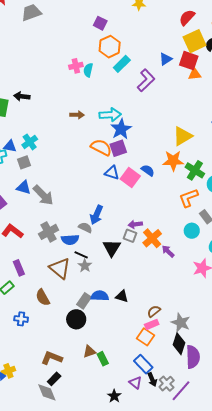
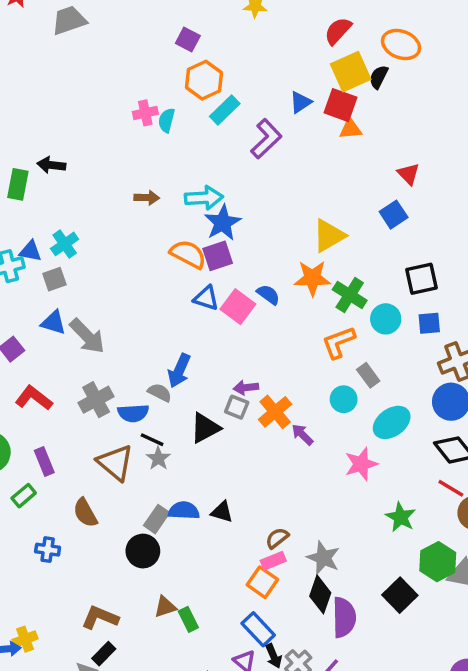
black triangle: (112, 248) -> (205, 428), turned 30

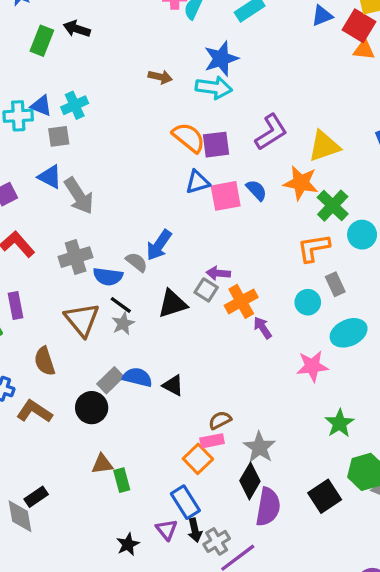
purple L-shape: (266, 139) -> (271, 132), moved
blue star: (223, 223) -> (221, 59), moved
blue triangle: (206, 298) -> (198, 182), turned -45
pink square: (238, 307) -> (226, 196), turned 32
brown L-shape: (100, 618) -> (34, 411), moved

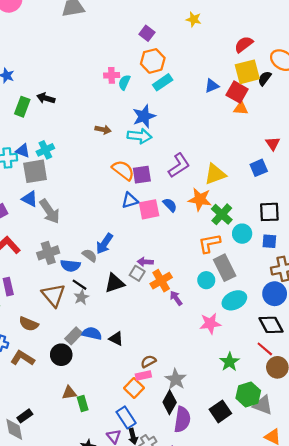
gray square: (59, 136) -> (35, 171), size x1.6
gray rectangle: (335, 284) -> (225, 268), size x1.6
brown semicircle: (45, 361) -> (29, 324), turned -48

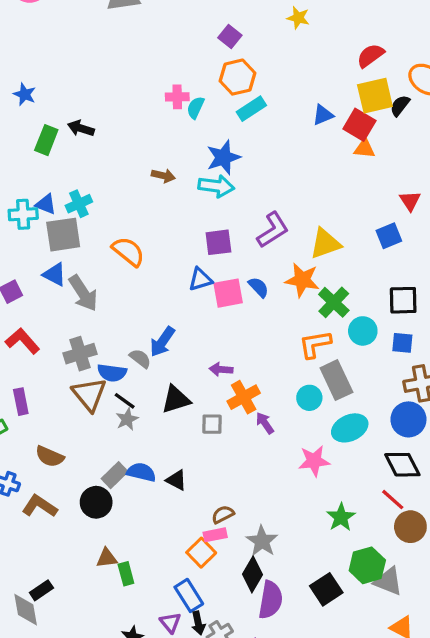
orange semicircle: (123, 170) -> (128, 252), moved
gray square: (137, 273) -> (212, 424), moved, turned -32
brown triangle: (53, 295) -> (89, 394), moved

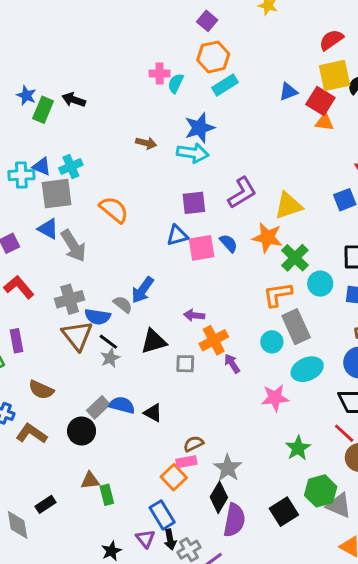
blue star: (25, 94) -> (26, 95), moved
black rectangle: (41, 590) -> (45, 504), moved

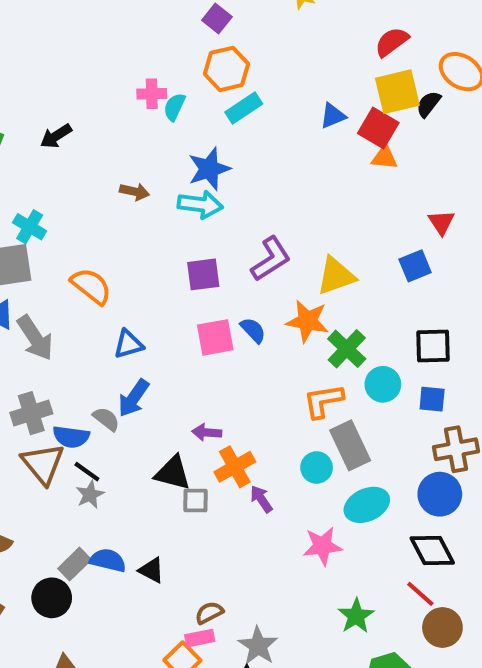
black arrow: (74, 100) -> (56, 136), moved, turned -50
cyan cross: (71, 167) -> (30, 227), turned -35
blue triangle: (177, 235) -> (128, 344), moved
black triangle: (154, 341) -> (173, 473), moved, turned 32

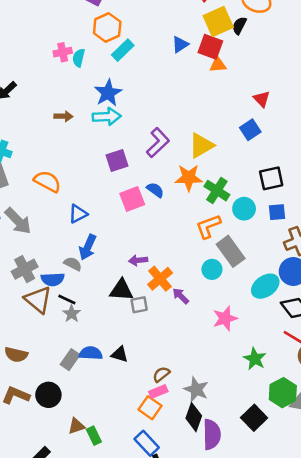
cyan ellipse: (367, 505) -> (265, 286), moved
black circle: (52, 598) -> (48, 395), moved

